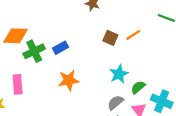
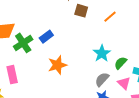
brown square: (110, 38) -> (81, 11), moved

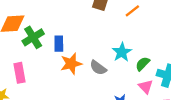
blue rectangle: (46, 37) -> (59, 44), moved, turned -56
gray semicircle: (102, 79) -> (98, 68), moved, turned -98

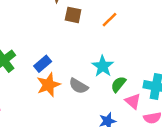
blue rectangle: (59, 44) -> (43, 64), moved, turned 56
green semicircle: (143, 64) -> (118, 84), moved

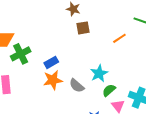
brown square: (73, 15) -> (83, 28), turned -32
orange line: (109, 20) -> (119, 38), moved

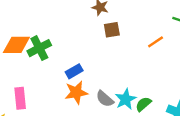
green cross: (21, 54) -> (39, 48), moved
cyan star: (99, 73) -> (126, 99), moved

